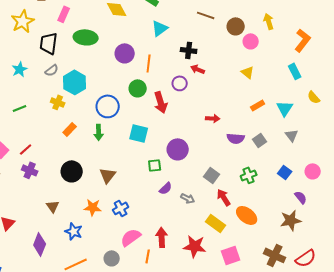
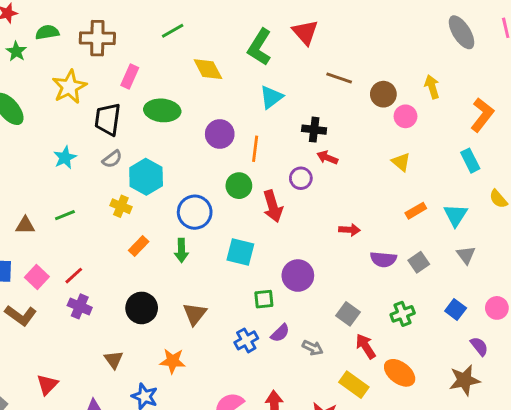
blue cross: (121, 208) -> (246, 340), moved

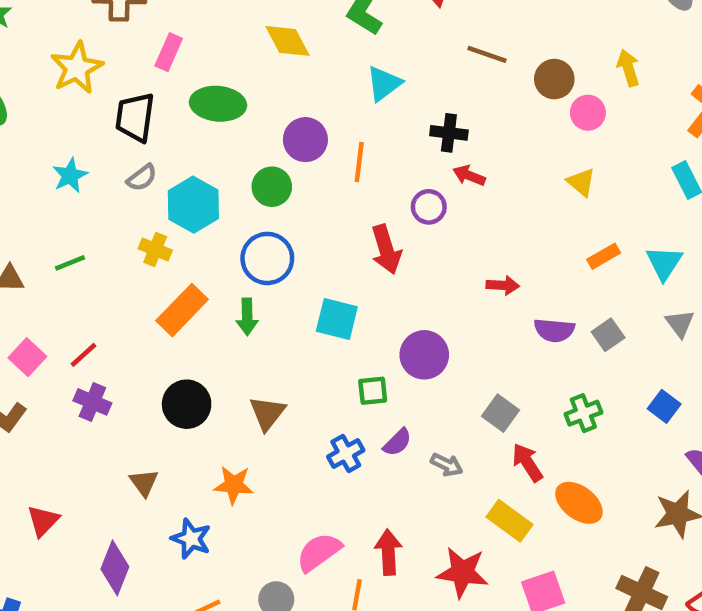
green circle: (239, 186) -> (272, 187), moved
orange rectangle: (139, 246) -> (182, 310), size x1.6

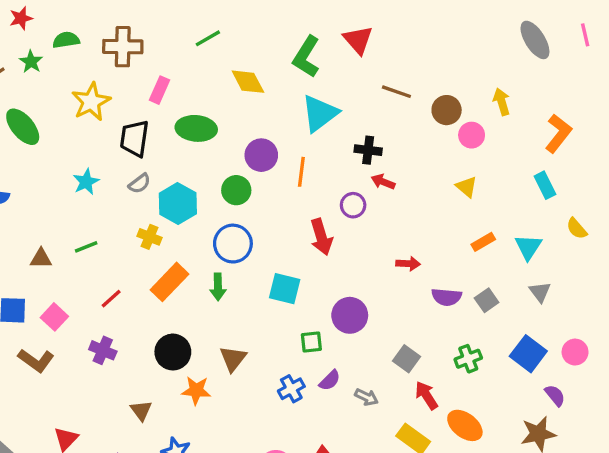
cyan triangle: (384, 84) -> (320, 113), size x1.4
red line: (83, 355) -> (111, 299), moved
blue square: (664, 406) -> (528, 354), size x1.5
orange star: (234, 485) -> (196, 390), moved

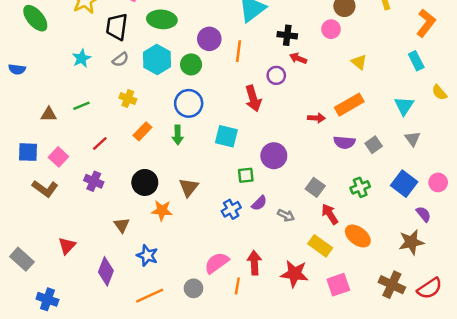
pink circle: (472, 135) -> (331, 29), moved
cyan hexagon: (178, 204) -> (157, 60), moved
orange rectangle: (483, 242) -> (349, 105), moved, size x1.6
orange rectangle: (170, 282) -> (142, 131), size x0.7

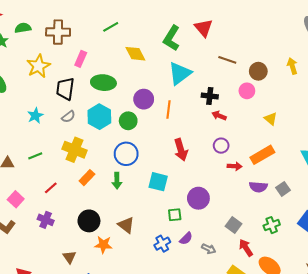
purple circle: (276, 75) -> (221, 146), moved
yellow cross: (128, 99) -> (75, 150), size x1.6
brown triangle: (189, 187) -> (126, 225), turned -30

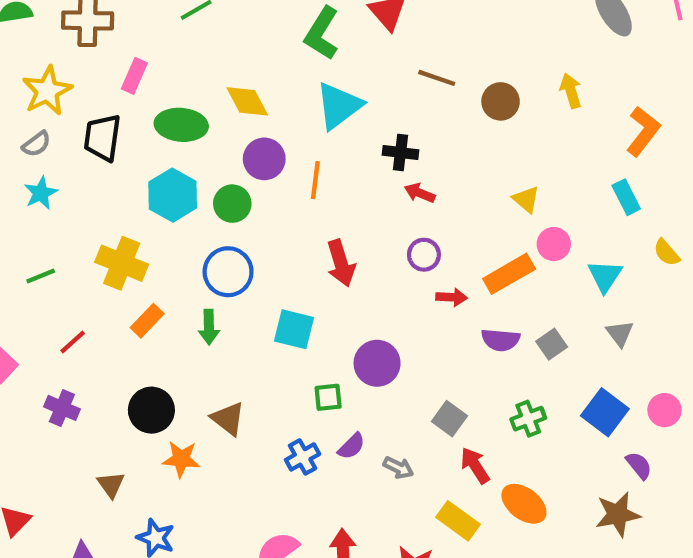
yellow diamond: (135, 54) -> (247, 101), moved
pink circle: (247, 91) -> (554, 244), moved
gray semicircle: (68, 117) -> (36, 144), moved

